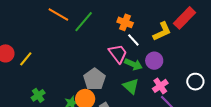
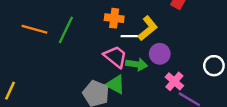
yellow L-shape: (162, 31) -> (148, 28), moved
white line: (133, 40) -> (129, 36), turned -32
green triangle: (131, 86) -> (116, 84), moved

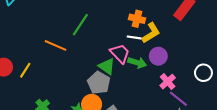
orange cross: (114, 18) -> (137, 19), moved
orange line: (34, 29) -> (56, 45), moved
green triangle: (116, 84) -> (107, 66), moved

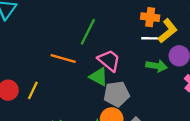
pink trapezoid: (120, 53) -> (109, 61), moved
green triangle: (107, 66) -> (99, 77), moved
gray pentagon: (99, 83) -> (117, 94), turned -30

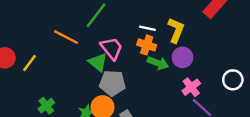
orange cross: (150, 17) -> (147, 45), moved
yellow L-shape: (168, 31) -> (176, 30), turned -40
white line: (150, 38) -> (147, 28), moved

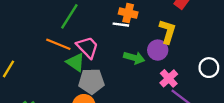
yellow L-shape: (176, 30) -> (168, 31), moved
orange line: (66, 37) -> (58, 44), moved
orange cross: (147, 45) -> (128, 13), moved

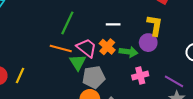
orange cross: (128, 13) -> (107, 47), moved, turned 35
green triangle: (75, 62) -> (78, 62), turned 30
pink cross: (169, 78) -> (140, 76), moved, turned 35

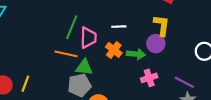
pink trapezoid: (87, 48) -> (88, 38), moved, turned 55
green triangle: (78, 62) -> (84, 67), turned -48
gray pentagon: (94, 77) -> (79, 85), moved

